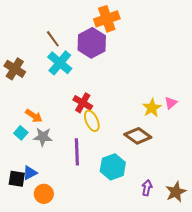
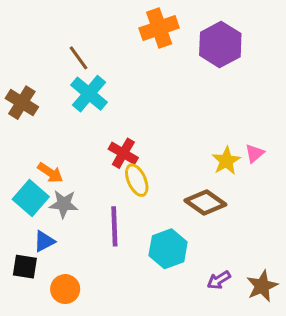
purple hexagon: (92, 43) -> (220, 44), moved
cyan square: (21, 133) -> (31, 198), size x1.6
blue triangle: (30, 173) -> (44, 241), moved
purple arrow: (147, 188) -> (219, 280), turned -133

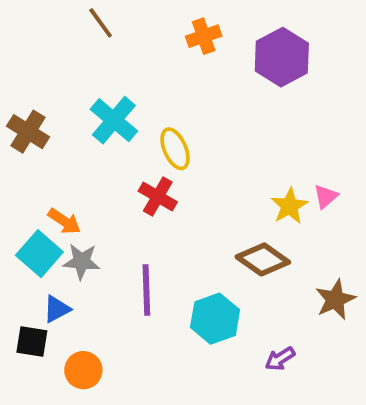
orange cross: (159, 28) -> (204, 36), size x0.7
brown line: (79, 58) -> (101, 23), moved
yellow ellipse: (137, 180) -> (175, 149), moved
brown star: (262, 286) -> (335, 300), moved

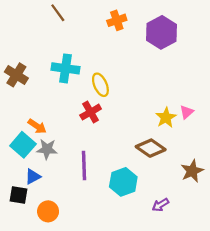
cyan cross: (114, 120) -> (65, 68), turned -32
red cross: (158, 196) -> (91, 112), turned 30

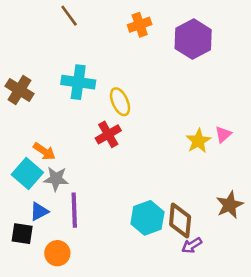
brown diamond: (151, 148) -> (180, 221), moved, turned 60
purple line: (84, 166) -> (74, 210), moved

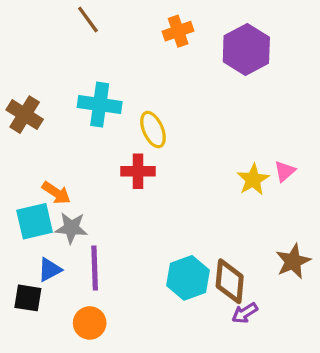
red cross: (108, 134) -> (138, 171), turned 30
cyan square: (27, 174) -> (35, 221), turned 36
orange circle: (57, 253) -> (90, 323), moved

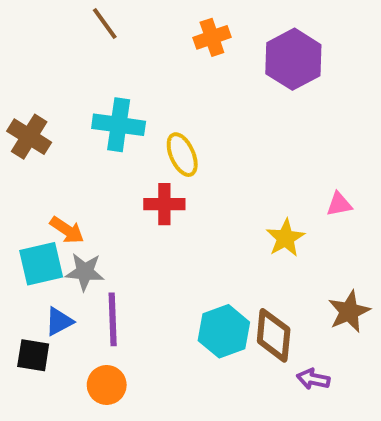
pink triangle: (285, 171) -> (339, 204), turned 30
yellow star: (253, 180) -> (285, 238), moved
purple arrow: (245, 313) -> (313, 379), moved, turned 44

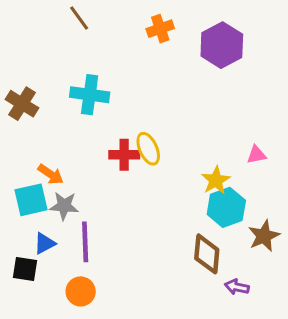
yellow ellipse: (182, 155) -> (148, 149), moved
cyan hexagon: (224, 331) -> (226, 207), moved

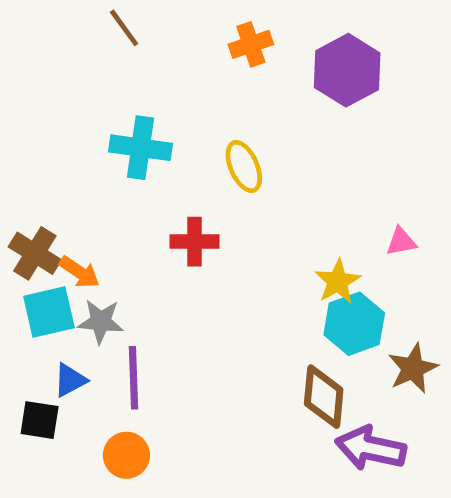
brown cross: (22, 104) -> (35, 253), moved
yellow ellipse: (148, 149) -> (244, 166), moved
purple arrow: (237, 287) -> (371, 448), size x1.8

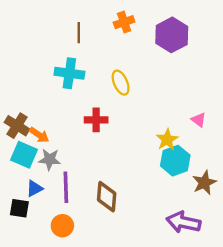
brown line: (124, 28) -> (79, 33), moved, turned 36
pink triangle: (401, 242) -> (199, 120), turned 49
cyan square: (49, 312) -> (24, 155), turned 36
brown diamond: (324, 397) -> (107, 197), moved

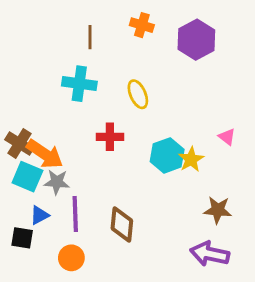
orange cross: (124, 22) -> (142, 25), turned 36
orange arrow: (39, 135) -> (45, 154), size x1.6
cyan hexagon: (175, 161) -> (167, 155), moved
brown star: (204, 183) -> (218, 210), moved, turned 30

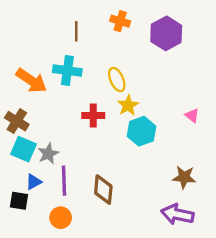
orange arrow: (45, 154) -> (31, 81), moved
yellow star: (191, 159) -> (128, 105), moved
gray star: (57, 182) -> (48, 154), turned -30

